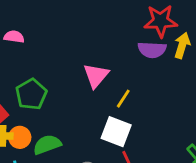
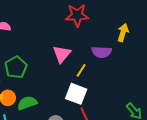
red star: (161, 21) -> (77, 15), moved
purple semicircle: (152, 50) -> (102, 52), moved

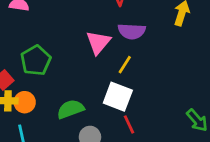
purple semicircle: (102, 52) -> (132, 31), moved
green semicircle: (27, 103) -> (70, 109), moved

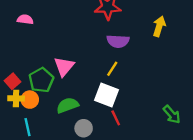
pink triangle: (98, 42) -> (64, 66), moved
green pentagon: (36, 60) -> (41, 80), moved

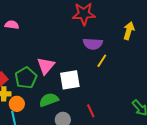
yellow line: (112, 69) -> (102, 61), moved
white square: (106, 95) -> (70, 80), moved, turned -30
orange circle: (30, 100) -> (17, 104), moved

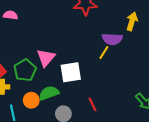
purple semicircle: (93, 44) -> (112, 39), moved
orange circle: (17, 104) -> (31, 100), moved

